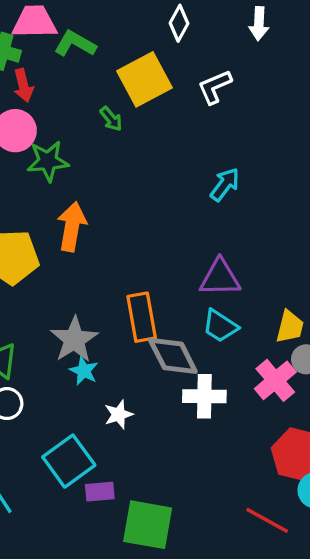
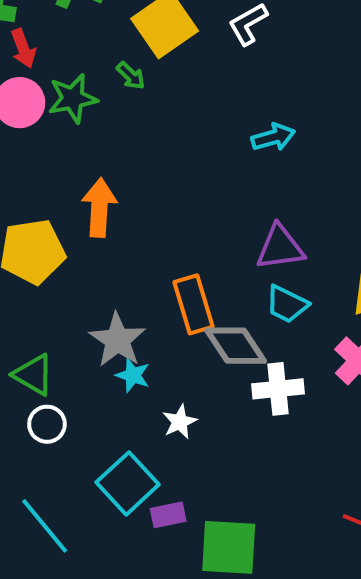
green star: (48, 161) -> (73, 98), moved
cyan arrow: (225, 184) -> (273, 137), turned 44

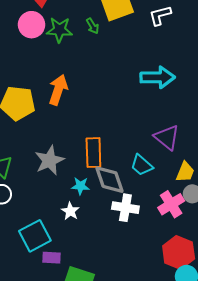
cyan arrow: (273, 137) -> (158, 77), size x1.5
purple triangle: (280, 247) -> (167, 137), moved, turned 32
cyan star: (133, 375) -> (80, 186), moved, turned -30
white star: (180, 422) -> (70, 211), turned -30

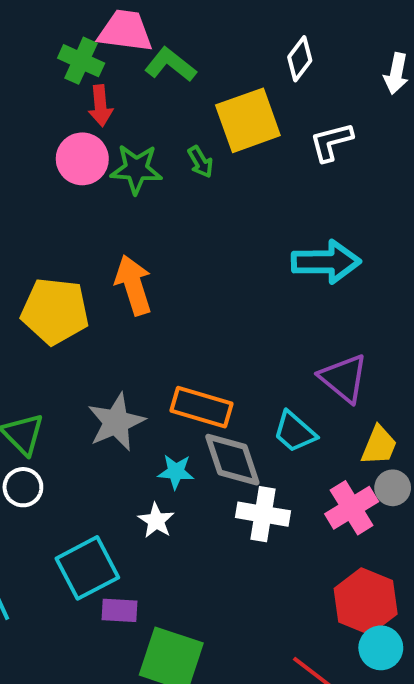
orange arrow: (58, 90) -> (133, 285), turned -36
orange rectangle: (93, 153) -> (201, 407), turned -72

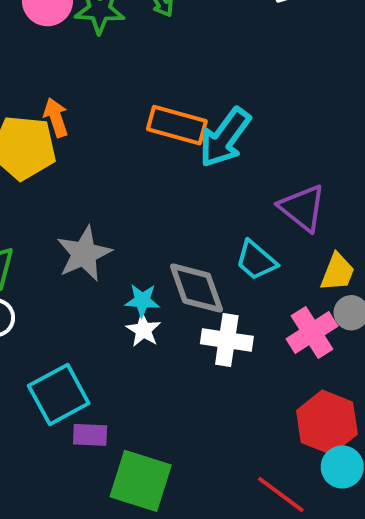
cyan arrow: (326, 262) -> (225, 138), moved, turned 128
orange arrow: (133, 285) -> (56, 117), moved, size x0.7
orange rectangle: (201, 407) -> (177, 125), moved
white star: (156, 521) -> (143, 330), moved

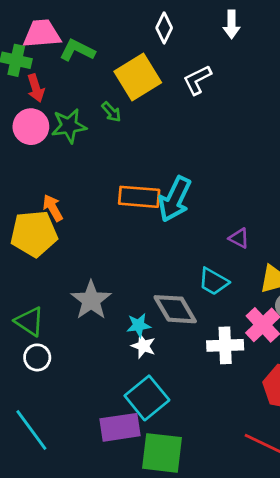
purple triangle: (302, 208) -> (239, 238), size x0.6
white cross: (227, 340) -> (225, 345), moved
cyan square: (59, 395) -> (147, 398), moved
purple rectangle: (90, 435) -> (120, 427), size x1.6

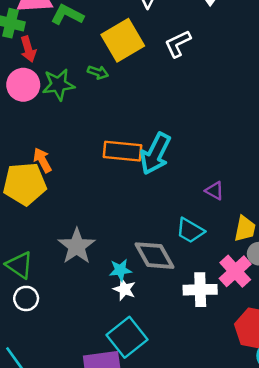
green arrow: (111, 112) -> (98, 72), turned -30

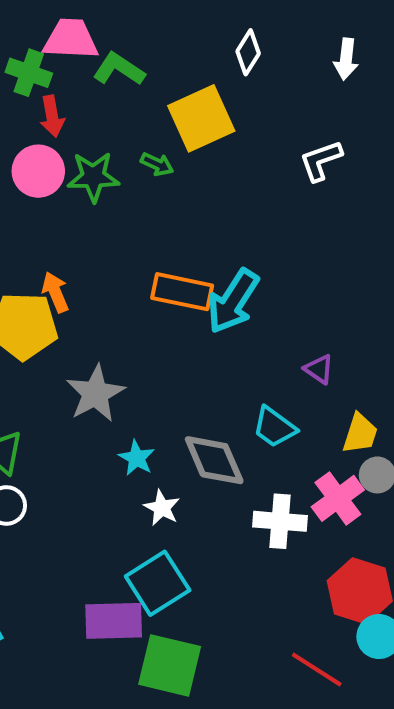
white L-shape: (178, 44) -> (321, 161), moved
gray star: (77, 246) -> (95, 393), moved
cyan star: (120, 270) -> (137, 458), moved, turned 30

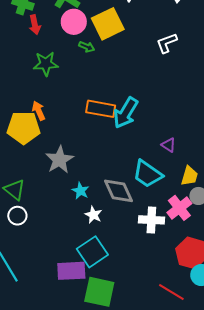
pink circle: (38, 171) -> (74, 22), moved
green star: (93, 177) -> (46, 64), moved
cyan trapezoid: (274, 427) -> (147, 174), size x1.4

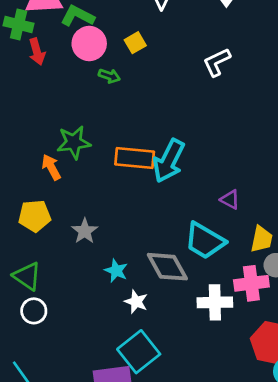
yellow square: (108, 24) -> (135, 43), size x0.5
green star: (46, 64) -> (74, 142), moved
yellow pentagon: (24, 128) -> (35, 216), moved, size x0.7
gray star: (60, 160) -> (85, 231), size x0.7
pink cross: (179, 208) -> (251, 283), turned 35

